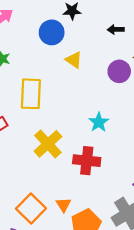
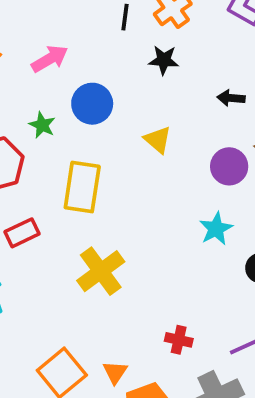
blue circle: (52, 32) -> (92, 104), moved
cyan star: (99, 122) -> (216, 229), moved
red cross: (87, 161) -> (179, 340), moved, size x0.6

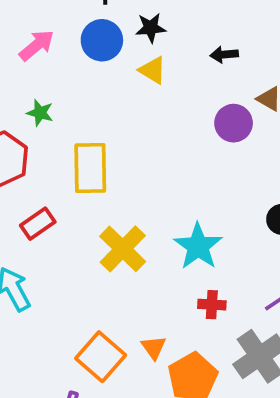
blue circle: (92, 104) -> (102, 40), moved
yellow triangle: (158, 140) -> (153, 70), moved
cyan star: (216, 229) -> (198, 246), moved, size x1.4

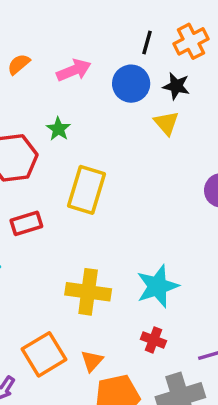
yellow cross: (123, 249) -> (88, 292), moved, turned 36

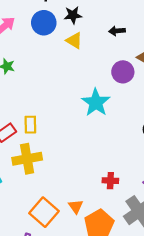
yellow rectangle: (86, 190) -> (30, 125), moved, size x0.6
cyan star: (157, 286) -> (96, 102), moved
yellow cross: (88, 292) -> (27, 159), moved

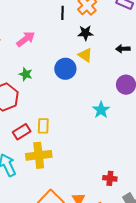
blue circle: (44, 23) -> (65, 69), moved
cyan star: (96, 102) -> (101, 110), size x0.7

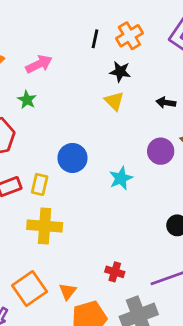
blue circle: (65, 69) -> (72, 158), moved
green star: (26, 74) -> (27, 100), moved
yellow cross: (39, 155) -> (45, 226), moved

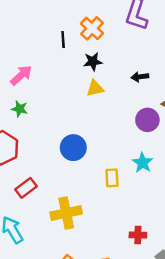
yellow triangle: (114, 101) -> (95, 88), turned -42
cyan star: (121, 178) -> (143, 163), moved
yellow rectangle: (40, 184) -> (112, 178), moved

